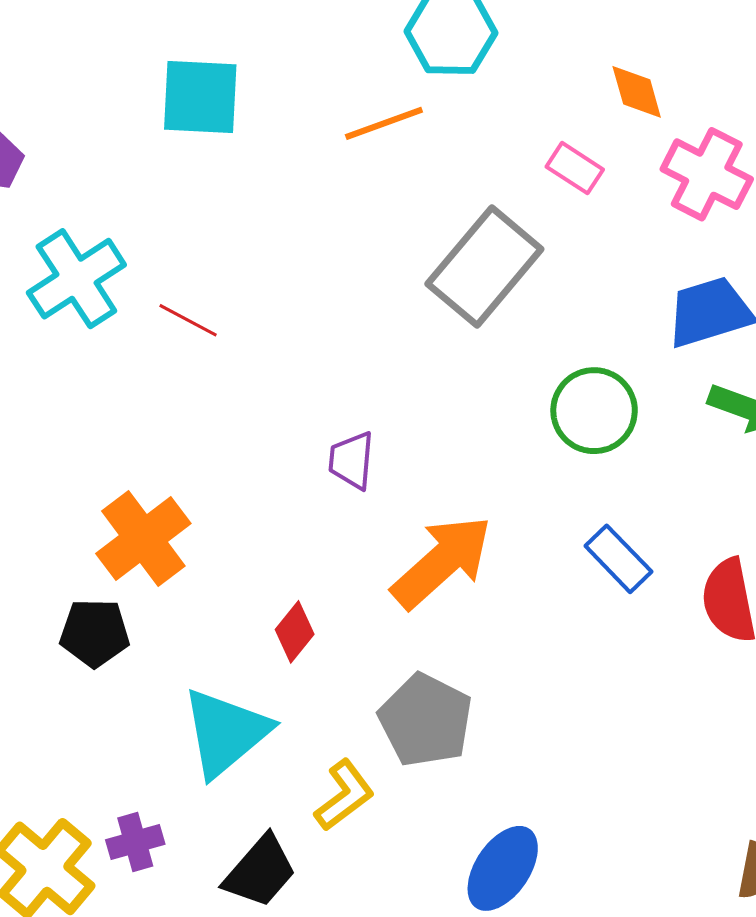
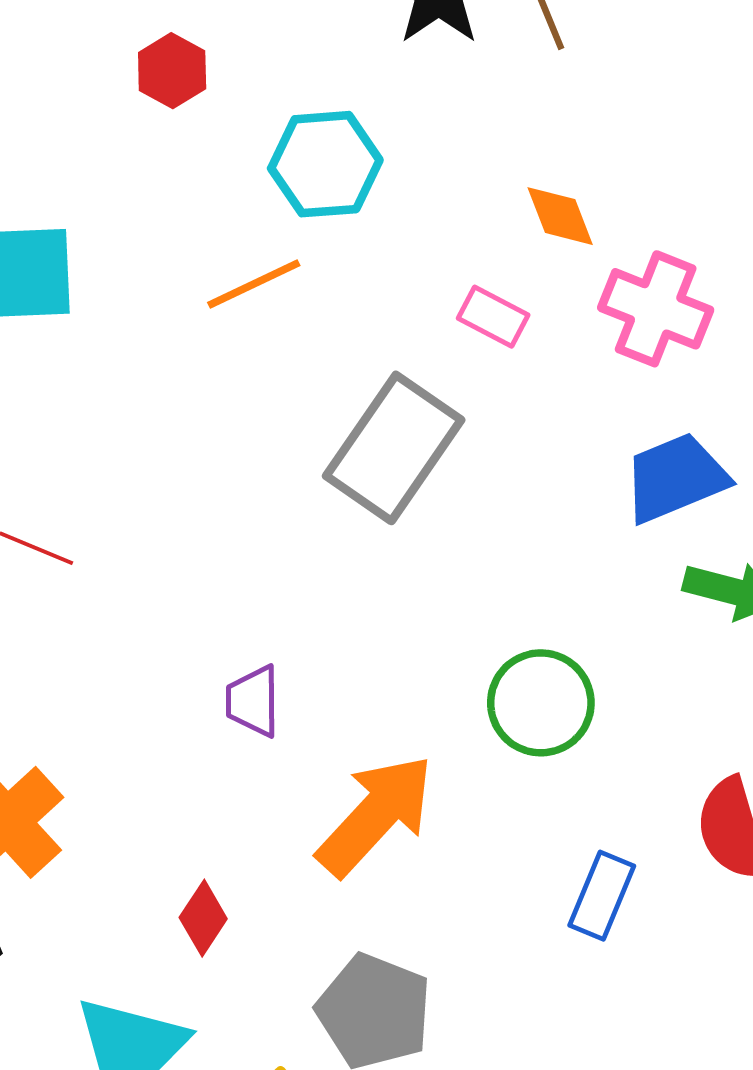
green circle: (594, 411) -> (541, 703), moved
blue rectangle: (618, 559) -> (602, 896), moved, turned 72

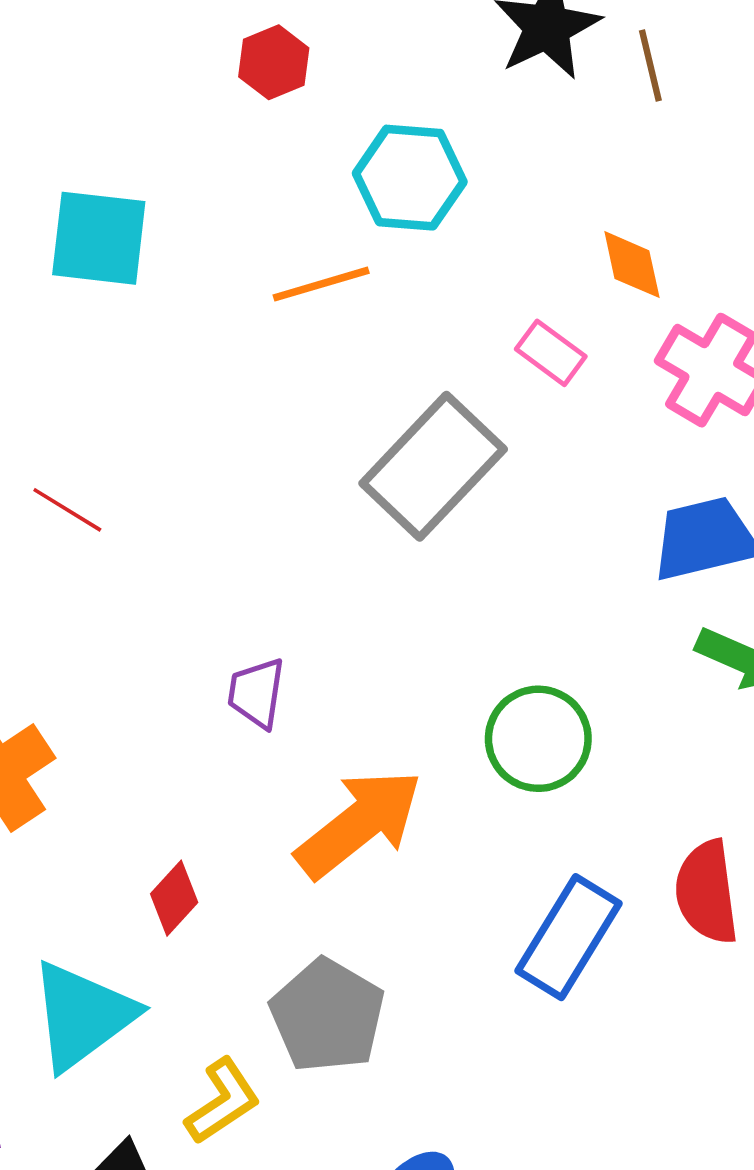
blue rectangle: (602, 896) -> (568, 937), size x1.4

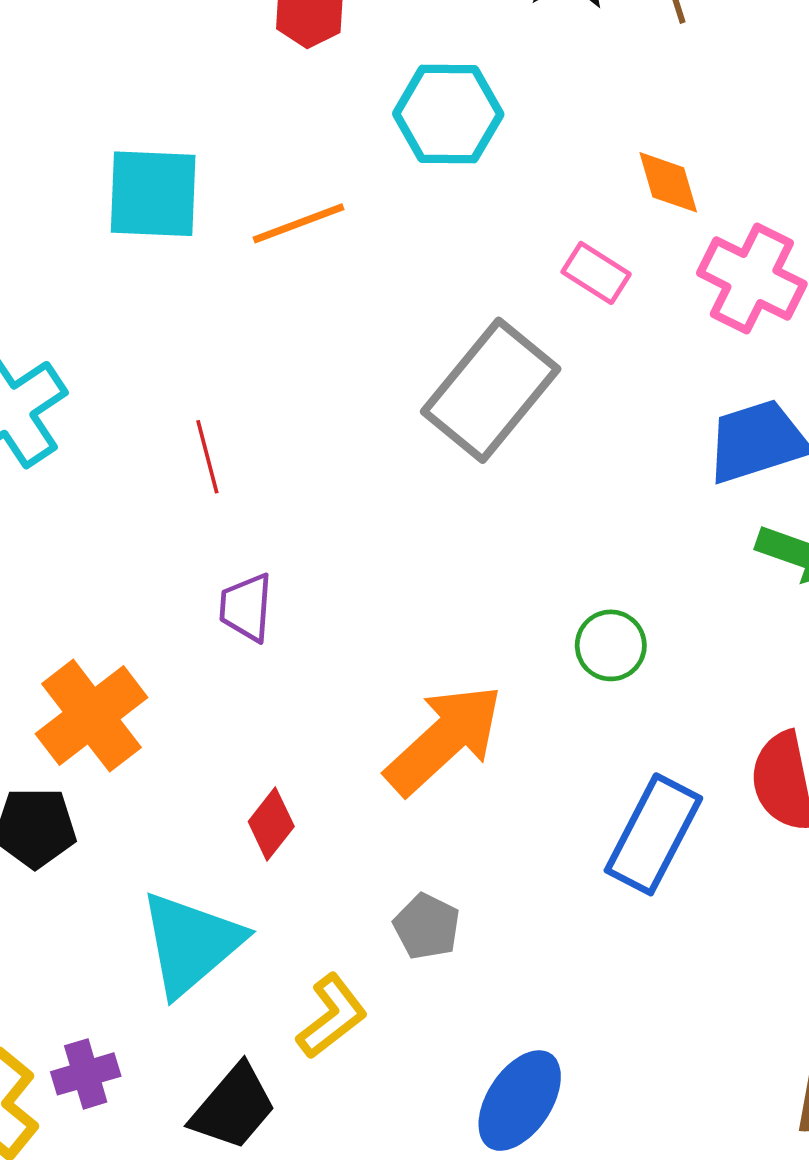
orange line: (321, 284) -> (298, 223), moved
red line: (67, 510) -> (207, 457), moved, turned 48
purple trapezoid: (256, 693) -> (246, 607), moved
green circle: (538, 739) -> (611, 645), size x0.7
gray pentagon: (327, 1016) -> (427, 927), size x0.6

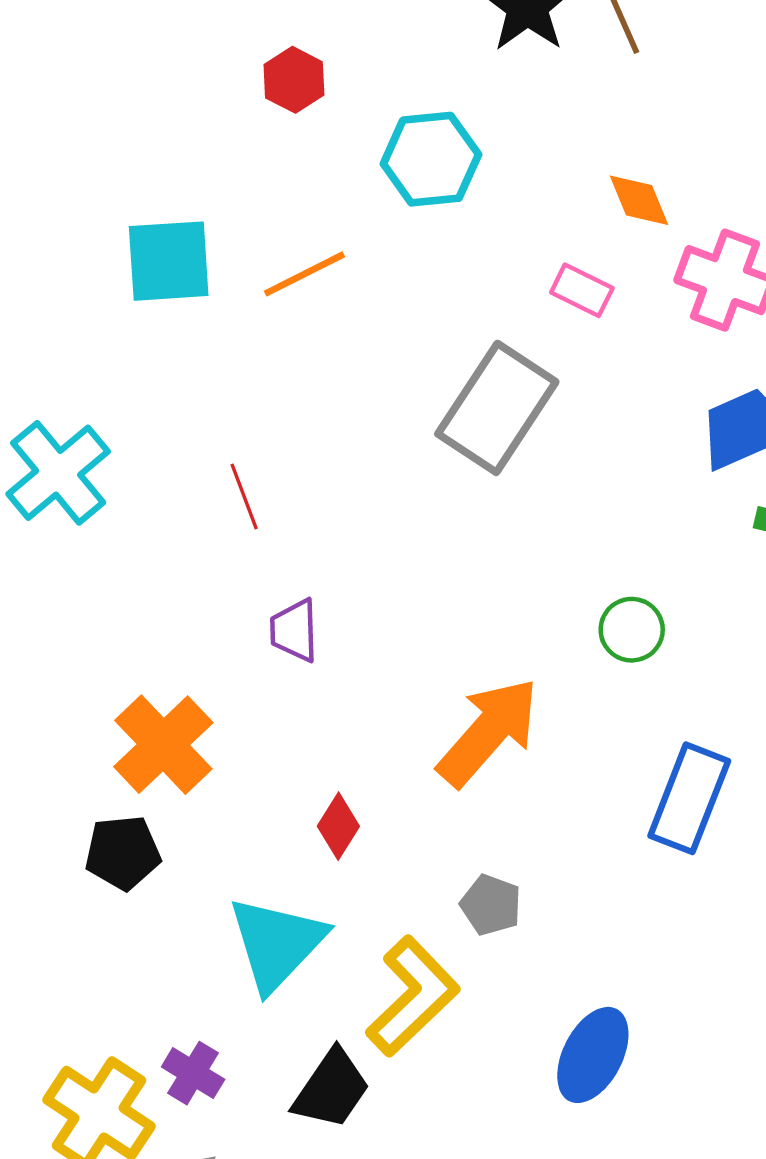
yellow L-shape: (332, 1016) -> (413, 996), size x1.5
purple cross: (86, 1074) -> (193, 1073), turned -36

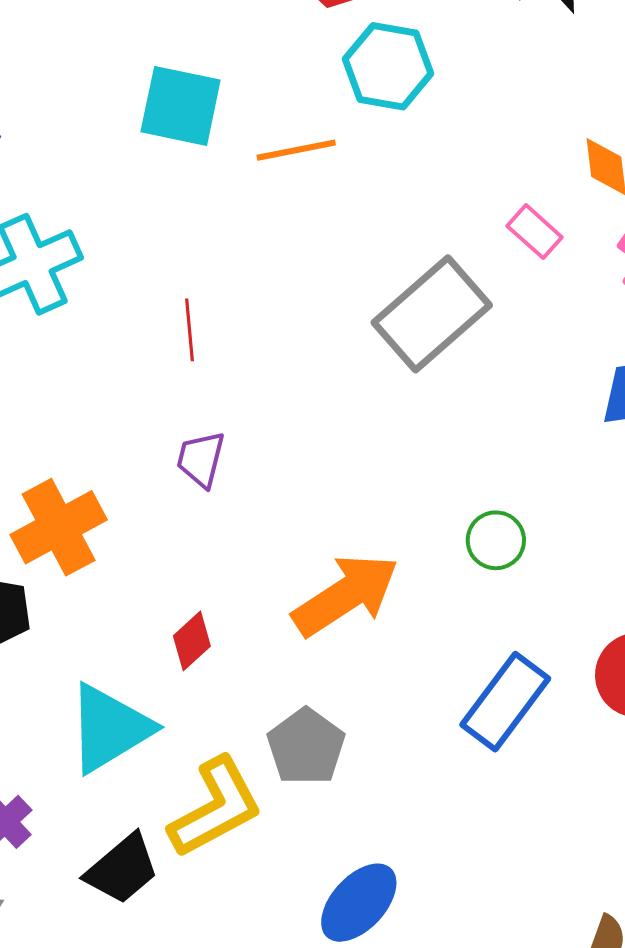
cyan hexagon: (431, 159) -> (388, 66), moved
gray pentagon: (491, 905) -> (306, 747), size x1.4

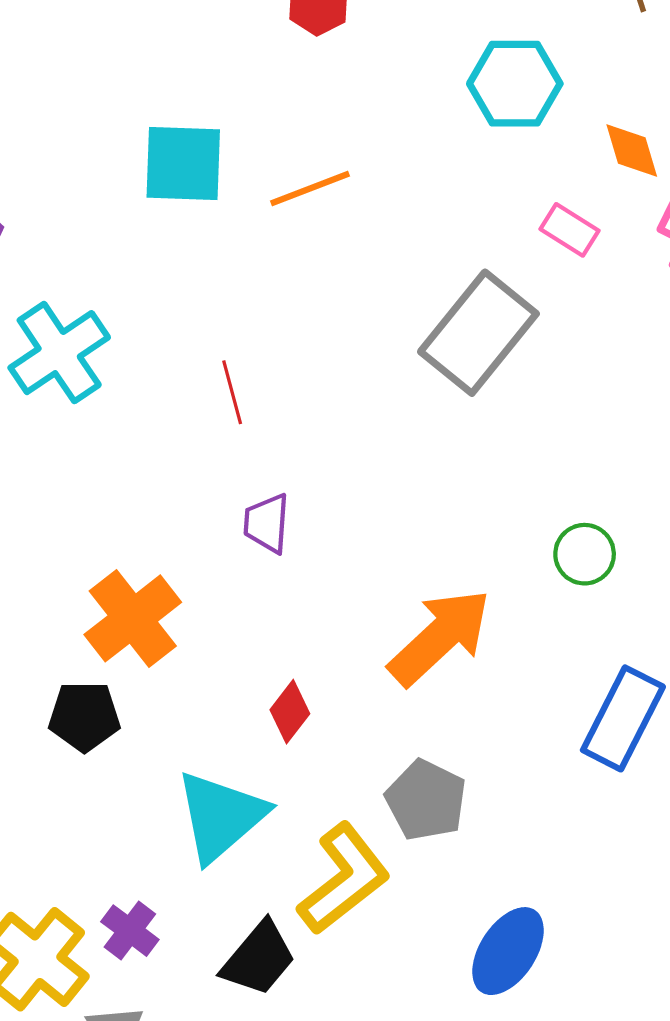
cyan hexagon: (388, 66) -> (515, 84), moved

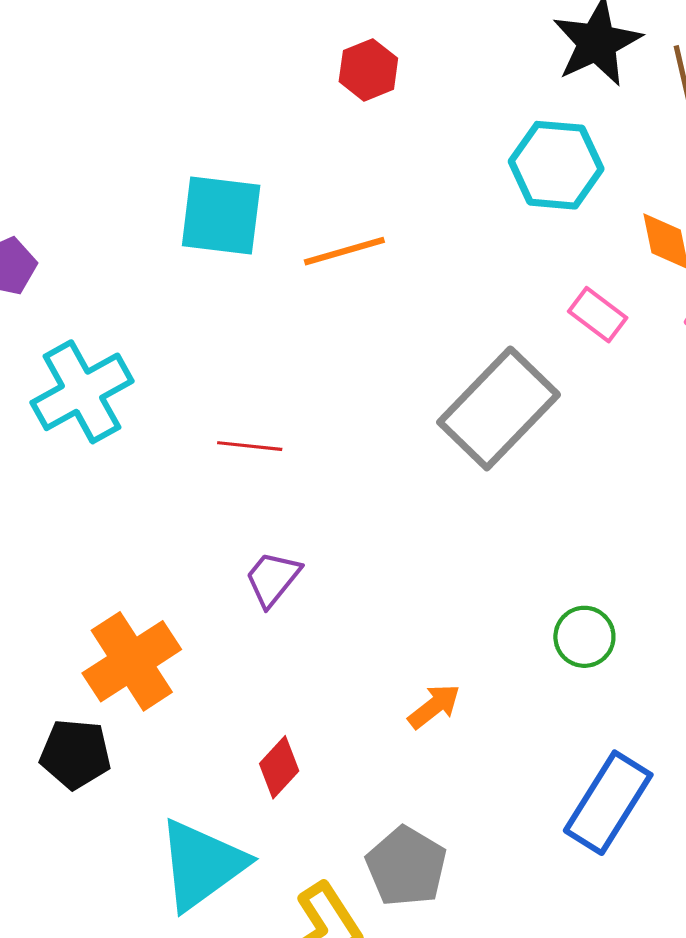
red line: (232, 392) -> (250, 446), turned -74
purple trapezoid: (267, 523) -> (273, 579), turned 30
orange arrow: (440, 637) -> (434, 706), size x0.5

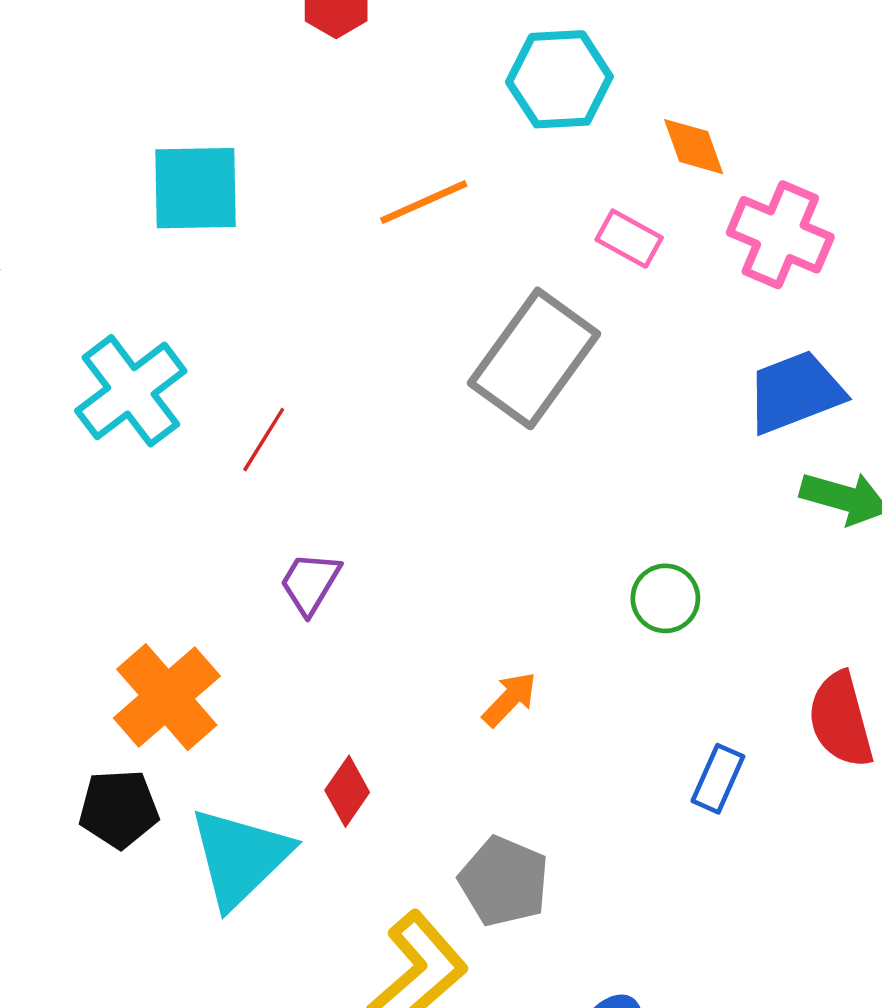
orange line: (344, 251) -> (424, 202), moved
cyan cross: (82, 392) -> (131, 391), moved
red line: (250, 446) -> (264, 440), turned -56
blue rectangle: (608, 803) -> (718, 779), size x0.6
cyan triangle: (202, 865) -> (240, 857), moved

